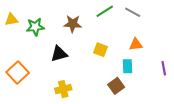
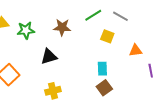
orange triangle: (136, 44) -> (136, 50), moved
yellow square: (101, 50) -> (107, 36), moved
cyan rectangle: (128, 66) -> (102, 69), moved

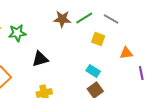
brown star: (62, 27) -> (62, 19), moved
cyan rectangle: (102, 69) -> (93, 71), turned -56

